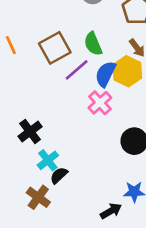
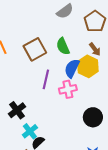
purple line: (77, 70) -> (46, 79), moved, turned -36
pink cross: (100, 103) -> (68, 89), turned 30

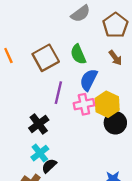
yellow hexagon: (88, 66) -> (107, 104), moved
black cross: (17, 110) -> (39, 124), moved
black circle: (93, 117) -> (115, 123), moved

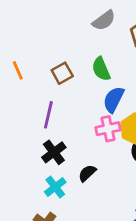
brown square: (46, 58) -> (62, 73), size x0.7
purple line: (58, 93) -> (48, 115), moved
black semicircle: (49, 166) -> (87, 173), moved

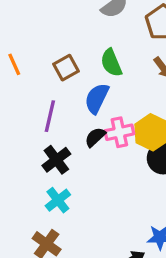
blue semicircle: (114, 100) -> (97, 98), moved
black semicircle: (87, 173) -> (95, 137), moved

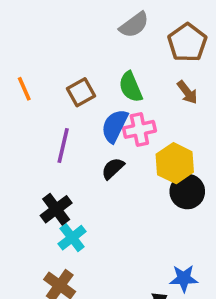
pink cross: (119, 132) -> (139, 129), moved
black cross: (56, 160) -> (56, 209), moved

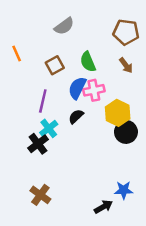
gray semicircle: (134, 25) -> (64, 26), moved
brown pentagon: (187, 43) -> (126, 32), turned -30
orange line: (24, 89) -> (17, 53), moved
cyan cross: (72, 238) -> (49, 128), moved

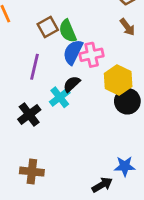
green semicircle: (88, 62) -> (68, 31), moved
cyan cross: (49, 128) -> (60, 97), moved
brown cross: (40, 195) -> (32, 172), turned -30

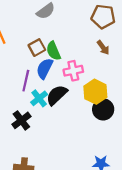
blue semicircle: (73, 52) -> (45, 69), moved
black semicircle: (72, 84) -> (57, 95), size x1.5
cyan cross: (60, 97) -> (39, 98), moved

